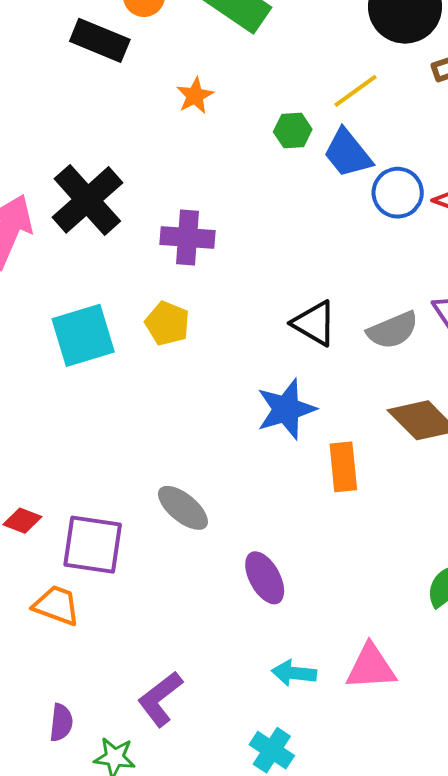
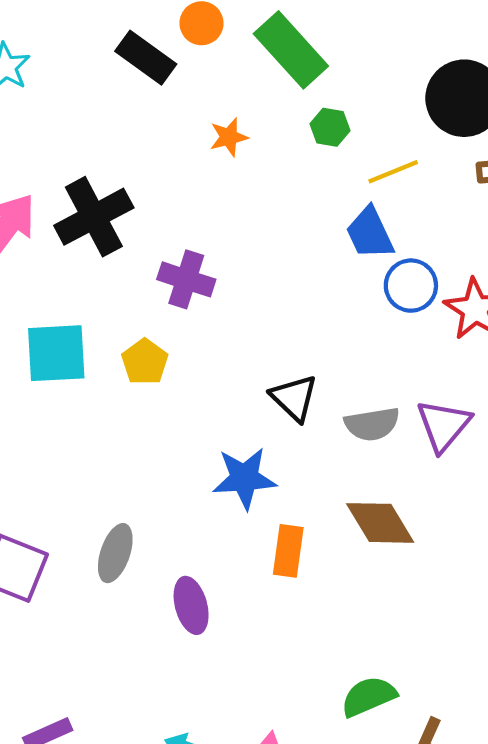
green hexagon: (293, 130) -> (330, 127), moved
gray ellipse: (183, 508) -> (115, 553), turned 56
purple ellipse: (265, 578) -> (191, 605), moved

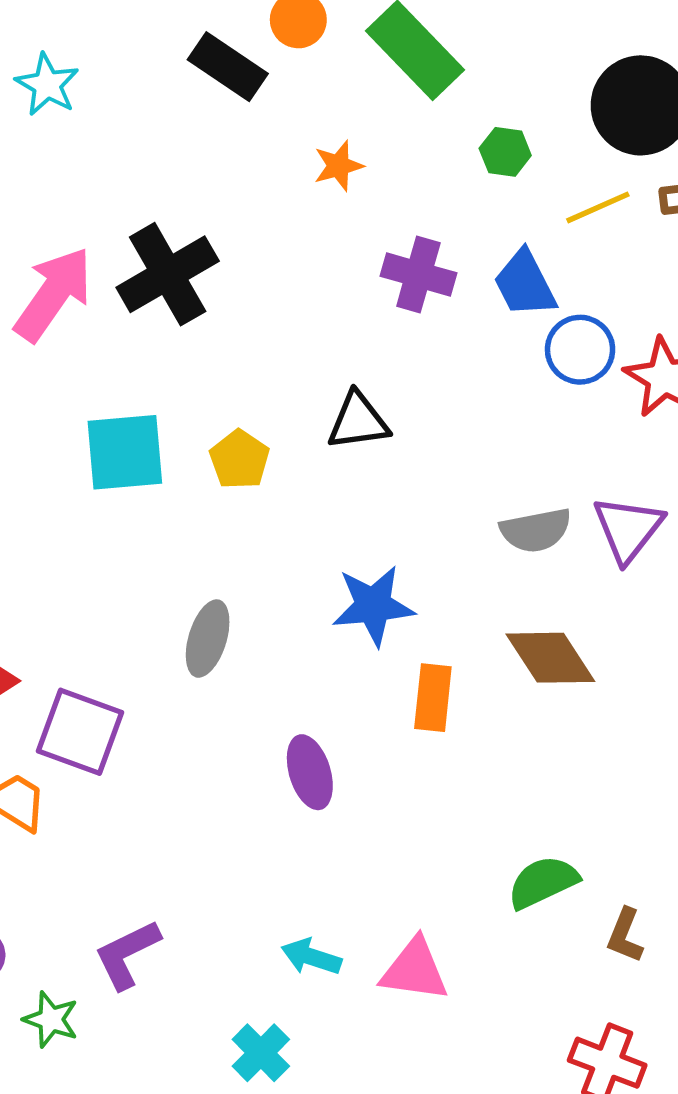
green hexagon: (330, 127) -> (505, 152), moved
yellow line: (393, 172) -> (598, 207), moved
purple cross: (186, 279) -> (418, 274), moved
black triangle: (294, 398) -> (358, 421), moved, turned -50
gray ellipse: (115, 553) -> (208, 639), moved

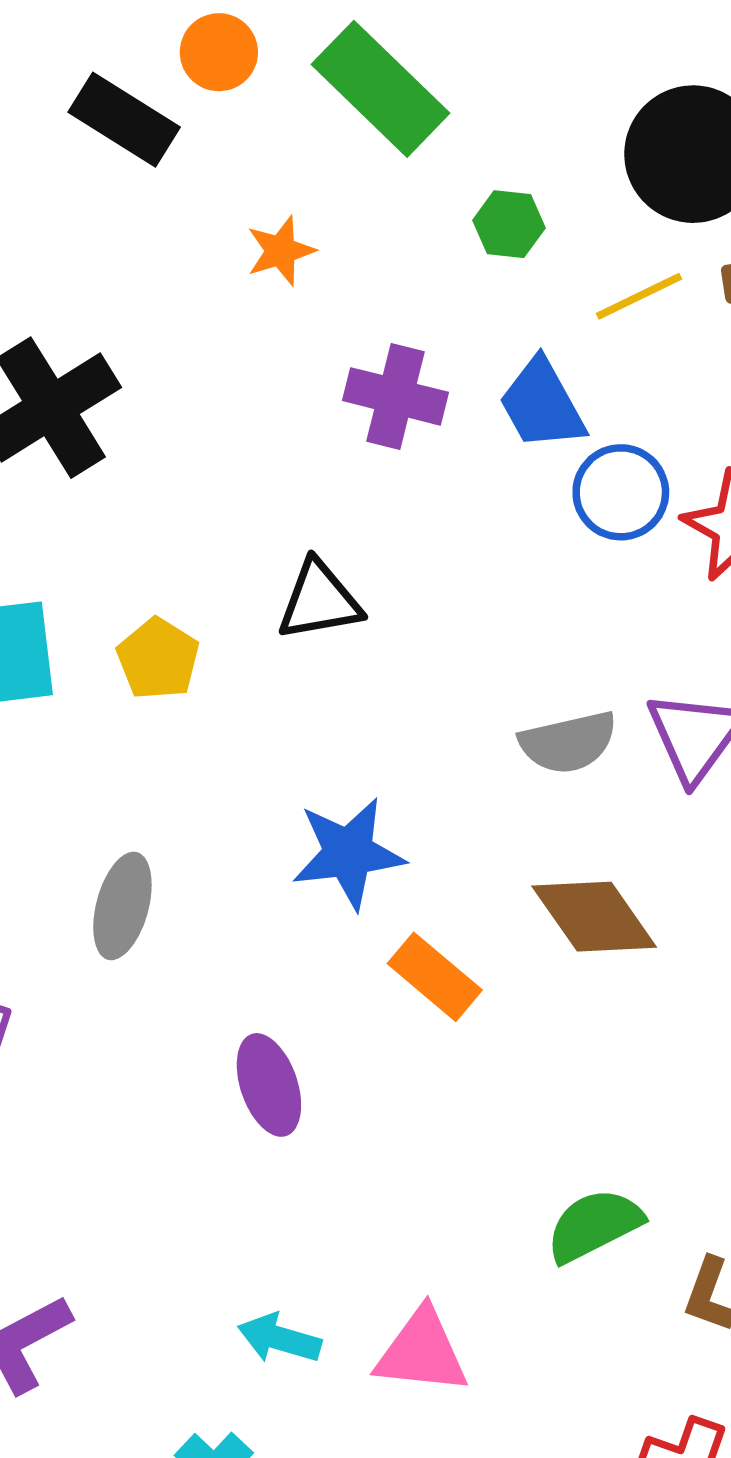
orange rectangle: (433, 698) -> (435, 977), turned -54

